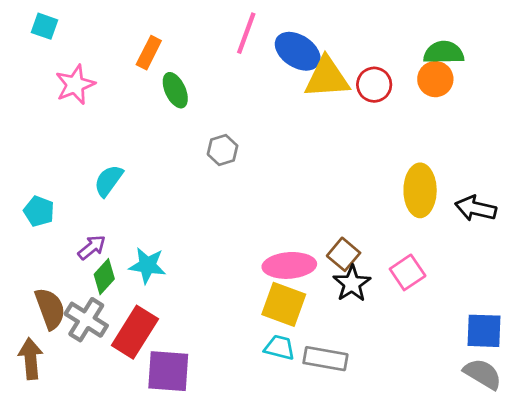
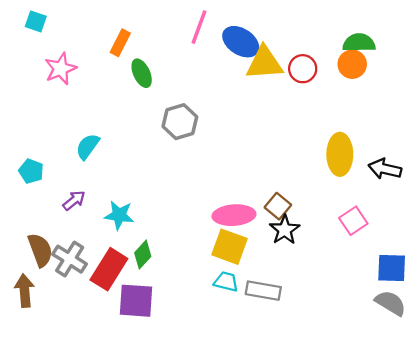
gray hexagon: (223, 150) -> (180, 122), size x1.4
pink square: (408, 272) -> (353, 221), moved
green diamond: (104, 277) -> (143, 255), moved

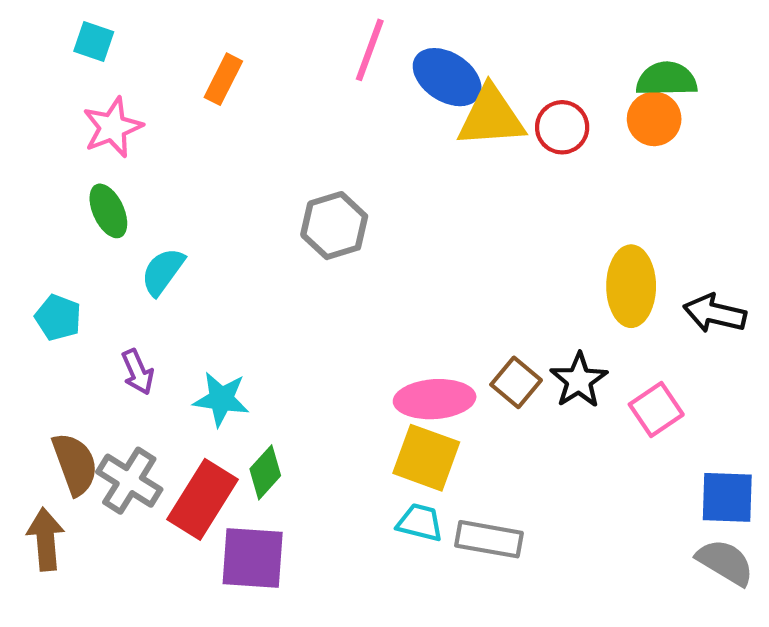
cyan square: (36, 21) -> (94, 42), moved
green ellipse: (142, 73) -> (108, 211), moved
purple arrow: (74, 200) -> (138, 372), turned 105
black star: (285, 230) -> (579, 380), moved

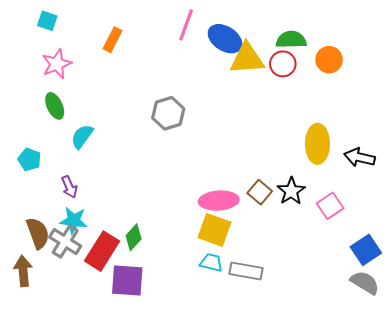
green semicircle: (667, 79) -> (291, 40), moved
cyan star: (221, 399) -> (74, 221), moved
blue square: (727, 497) -> (366, 250), turned -36

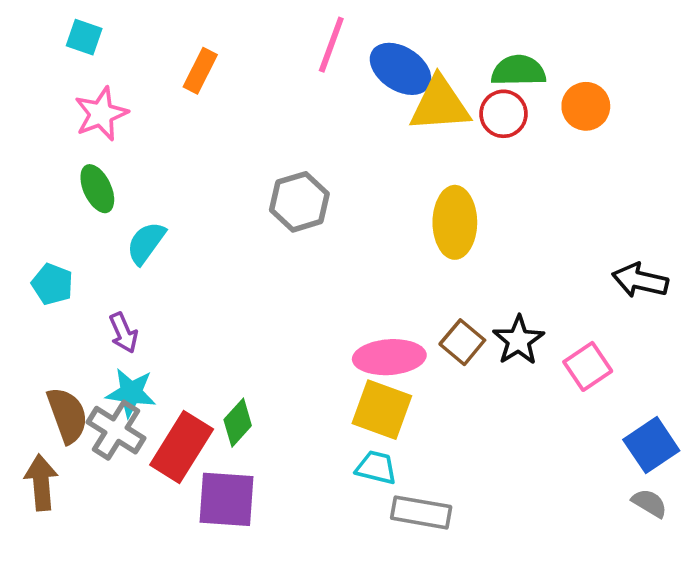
yellow ellipse: (317, 144) -> (455, 222), moved
gray rectangle: (246, 271) -> (421, 512), moved
gray semicircle: (365, 283) -> (649, 503), size x0.7

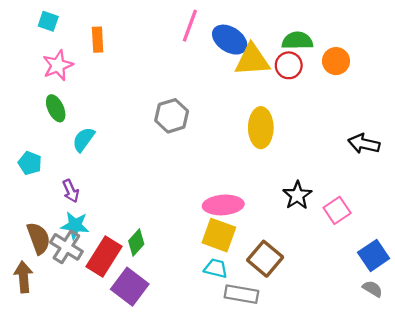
orange rectangle: (200, 71) -> (98, 40), moved, turned -30
black arrow: (640, 280) -> (364, 144), moved
brown square: (462, 342) -> (265, 259), moved, size x1.4
purple square: (226, 499) -> (130, 287), turned 33

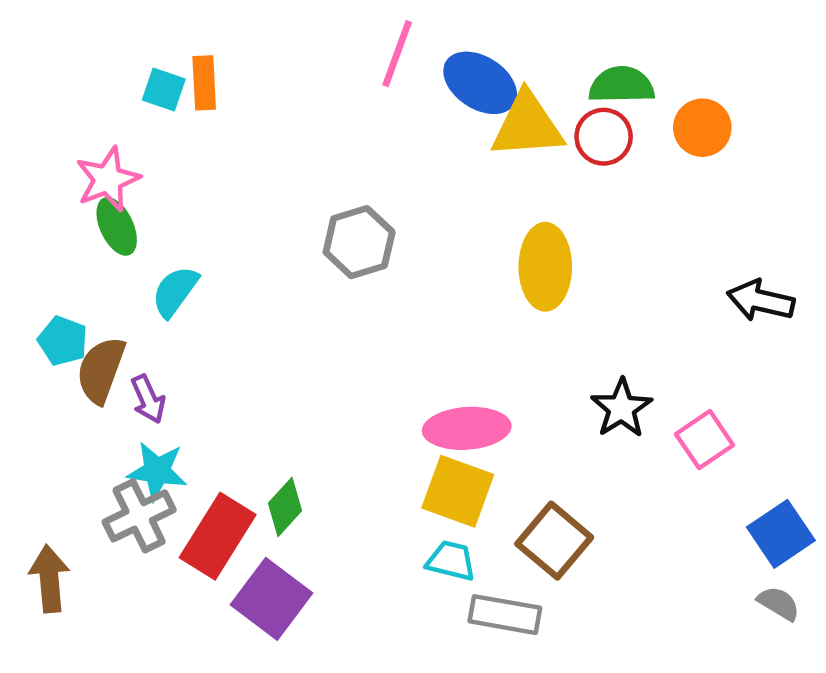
cyan square: (48, 21) -> (164, 90), moved
pink star: (58, 65) -> (108, 179), moved
brown semicircle: (38, 238) -> (101, 370), moved, turned -140
gray cross: (66, 247) -> (139, 516), turned 32

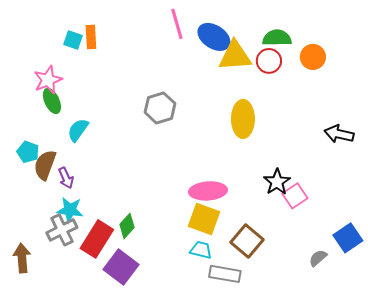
pink line: (397, 54) -> (177, 24), turned -36
pink square: (705, 440) -> (295, 196), moved
gray semicircle: (779, 603) -> (318, 258), moved, turned -72

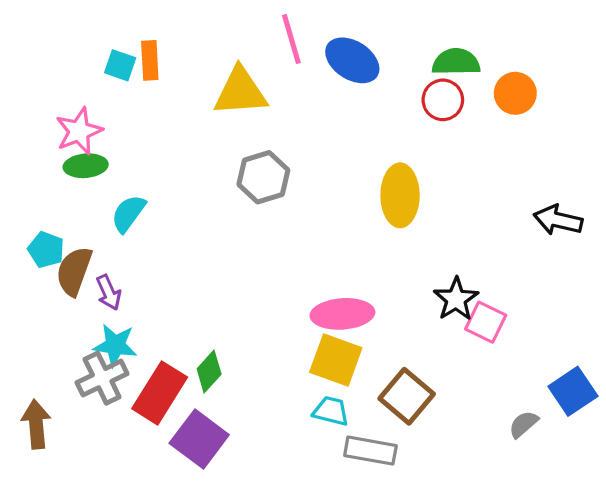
yellow triangle: (235, 56) -> (240, 92), moved
green ellipse: (52, 101) -> (86, 166), turned -70
pink square: (295, 196) -> (486, 322), turned -30

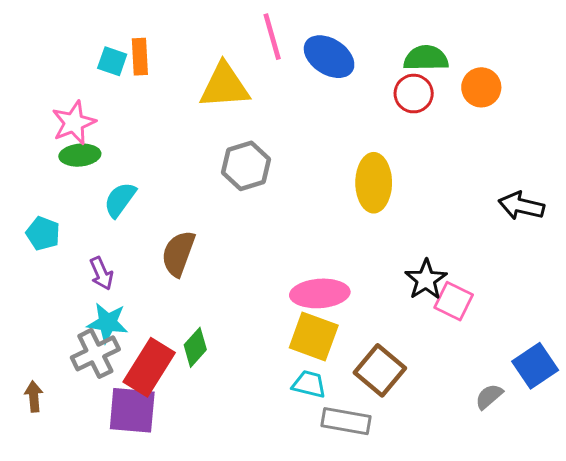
brown semicircle: (74, 271) -> (178, 253), moved
brown arrow: (36, 424) -> (34, 397), size x0.7
purple square: (199, 439) -> (132, 410), moved, turned -32

